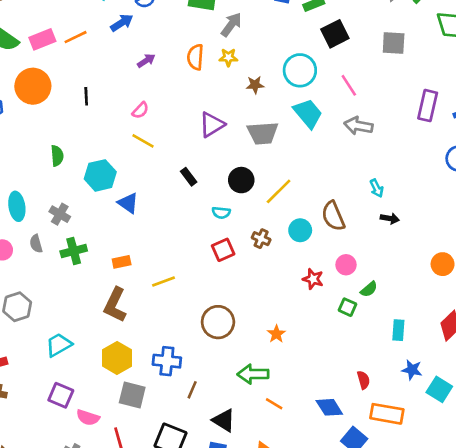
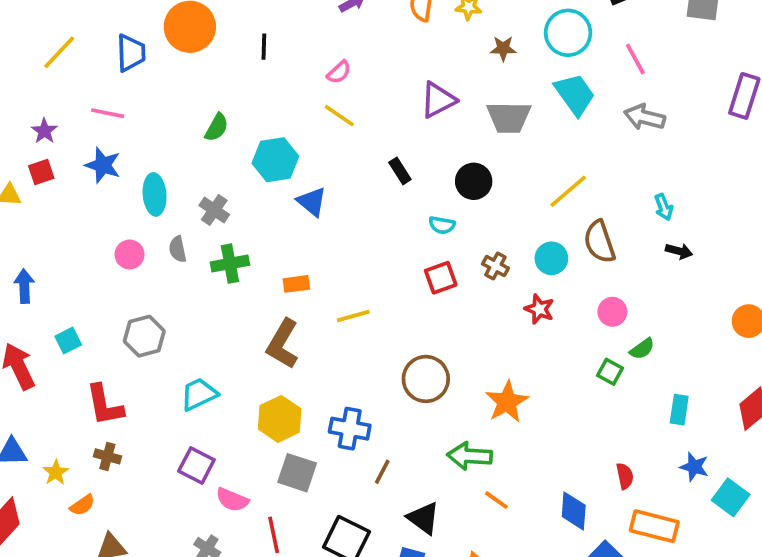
green semicircle: (57, 156) -> (217, 127), turned 30
yellow line: (279, 191) -> (568, 191), moved
red star: (313, 279) -> (539, 309), moved
orange star: (276, 334) -> (507, 402), size x1.6
blue diamond: (329, 407) -> (574, 511), turned 32

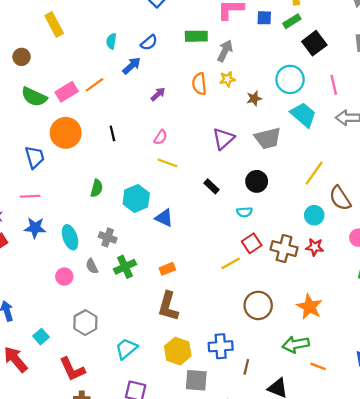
pink line: (635, 59) -> (334, 85), turned 30
brown cross: (495, 266) -> (284, 249), moved, size x1.6
yellow line: (353, 316) -> (231, 263), moved

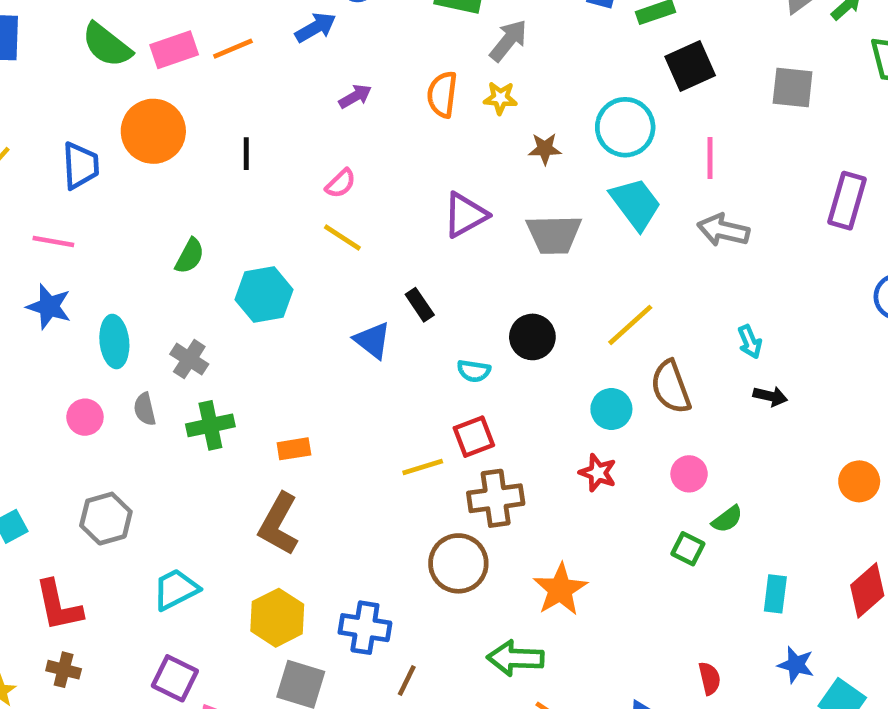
black circle: (257, 181) -> (532, 337), moved
blue triangle: (164, 218) -> (372, 340), moved
brown cross: (284, 249) -> (496, 498), moved, turned -35

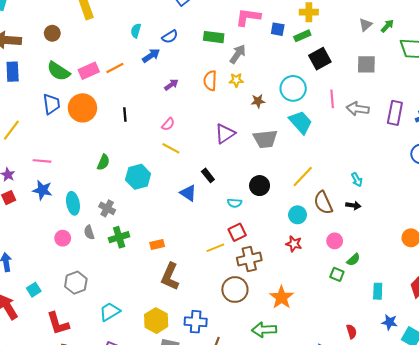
blue trapezoid: (80, 166) -> (51, 104), moved
gray arrow: (723, 230) -> (358, 109), moved
black arrow: (770, 396) -> (353, 205), moved
brown L-shape: (279, 524) -> (170, 276), moved

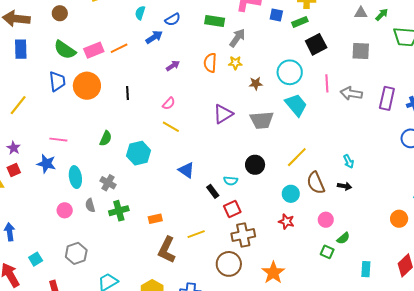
gray triangle: (365, 25) -> (361, 13), turned 40
pink line: (42, 161) -> (58, 140), moved
black rectangle: (208, 175) -> (213, 191), moved
yellow line: (215, 248) -> (196, 234), moved

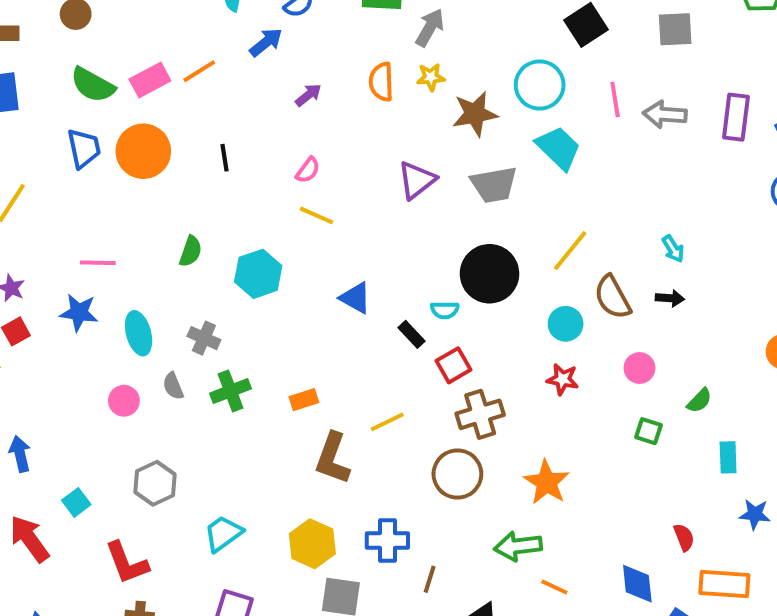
brown star: (256, 84) -> (475, 114), size x1.6
black circle: (255, 165) -> (490, 274), size x1.5
green semicircle: (343, 238) -> (699, 401), moved

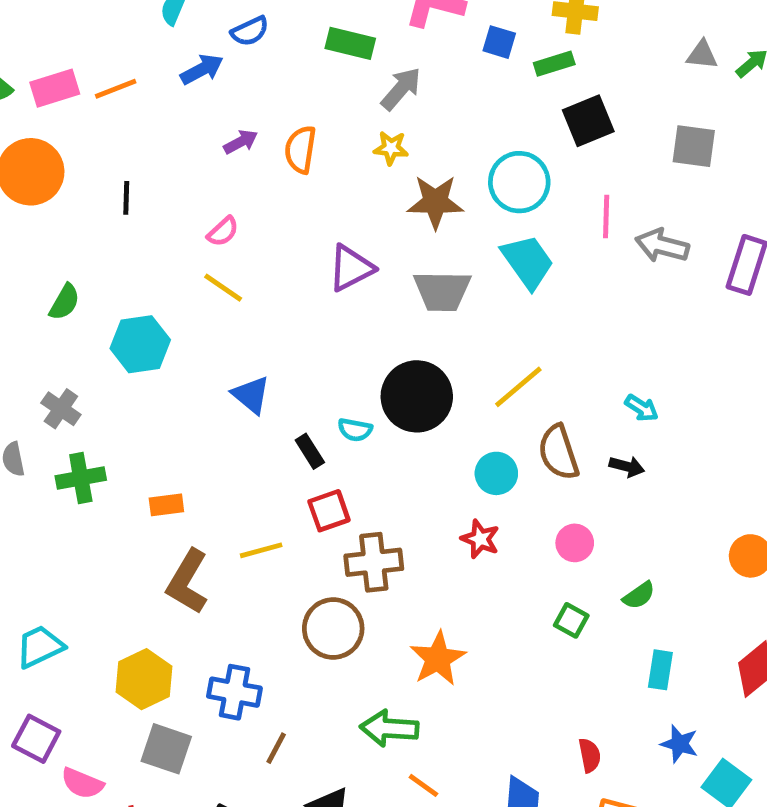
orange semicircle: (381, 82) -> (300, 150), moved
cyan arrow: (673, 249) -> (642, 408), turned -36
red square: (454, 365) -> (329, 511), moved

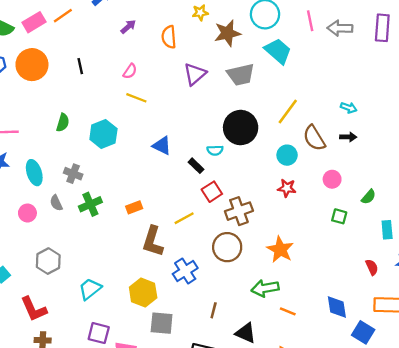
orange semicircle: (300, 150) -> (169, 37), moved
blue cross: (234, 692) -> (185, 271), moved, turned -30
red semicircle: (590, 755) -> (372, 267), moved

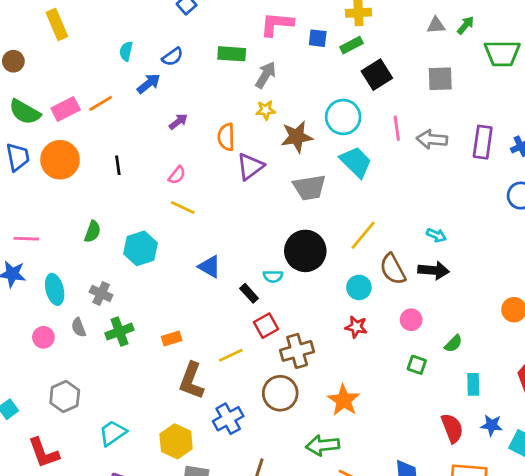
purple triangle: (195, 74) -> (250, 166), moved
black arrow: (348, 137) -> (434, 270), size x1.5
red semicircle: (372, 267) -> (452, 428), size x1.5

